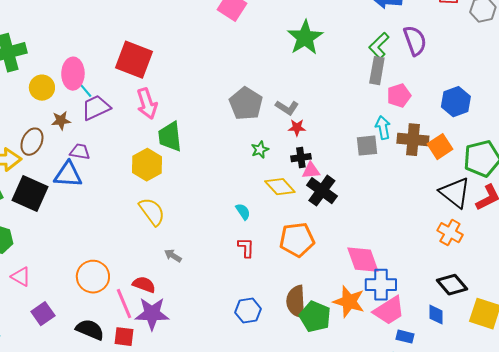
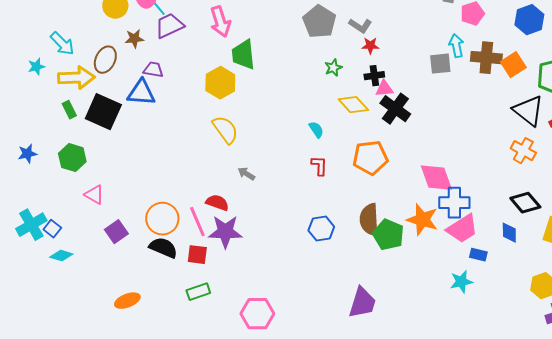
orange circle: (93, 277) -> (162, 219), moved

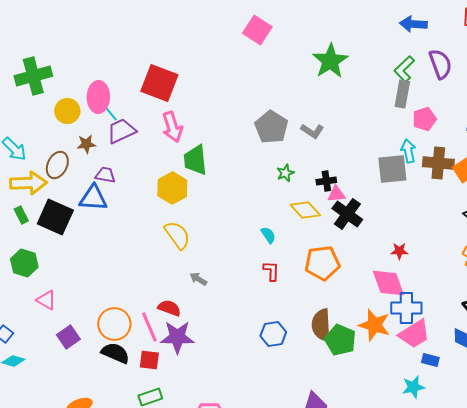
red star: (370, 46) -> (399, 251), moved
gray square: (440, 64) -> (392, 169), size x1.4

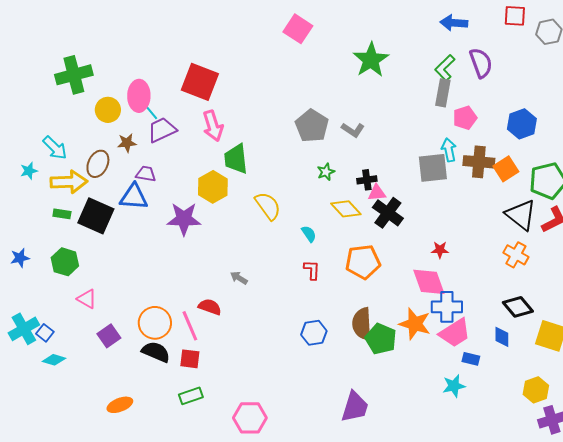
green rectangle: (21, 215) -> (62, 214), turned -54
yellow semicircle: (177, 235) -> (268, 206), moved
purple star: (177, 337) -> (184, 219), moved

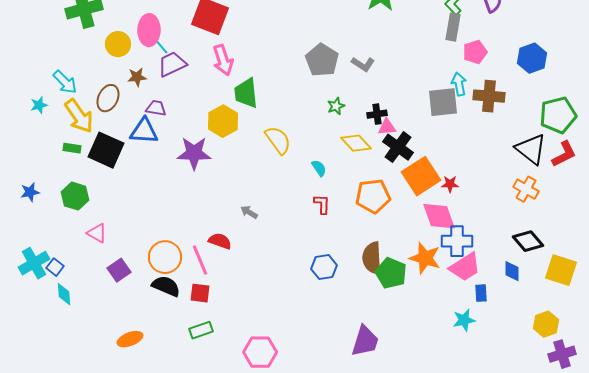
orange square: (506, 169) -> (421, 176), moved, size x1.5
yellow arrow: (69, 182) -> (79, 116), turned 57
blue rectangle: (471, 359) -> (481, 293), turned 72
cyan diamond: (54, 360) -> (64, 294), turned 70

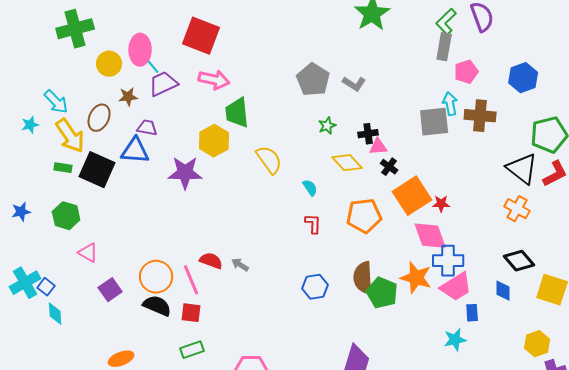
pink arrow: (223, 60) -> (214, 80), turned -60
black cross: (398, 147) -> (389, 167), size x0.6
gray arrow: (249, 212) -> (240, 265), moved

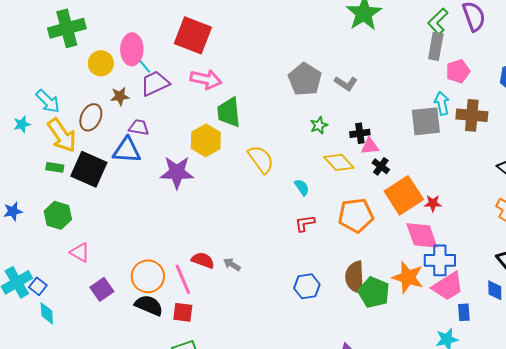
red L-shape: (313, 224) -> (305, 223), turned -100

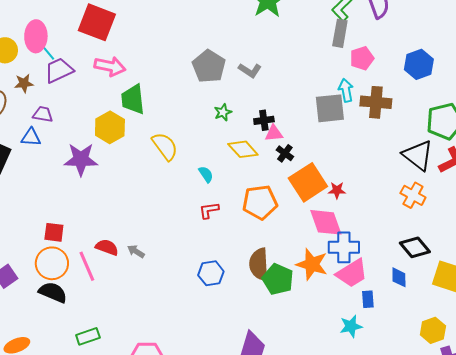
blue triangle: (127, 150) -> (31, 137), size x0.7
red square: (183, 312) -> (54, 232), moved

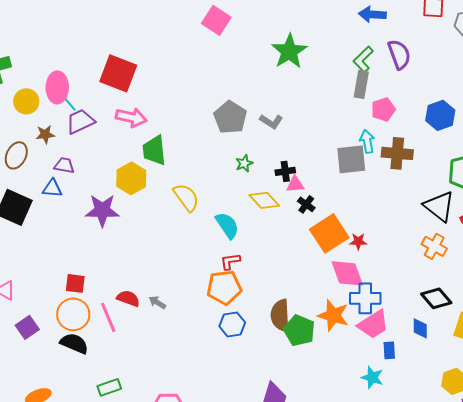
cyan semicircle: (206, 174) -> (227, 225), size x1.6
orange pentagon: (260, 202) -> (224, 287), moved
cyan star: (351, 326) -> (372, 377), turned 30

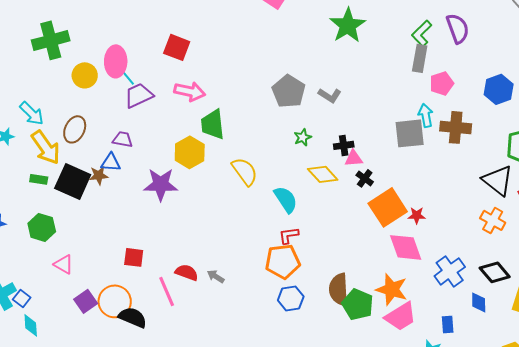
red square: (118, 73) -> (177, 47), size x0.7
brown star: (45, 134) -> (99, 175), moved
blue cross: (365, 298) -> (450, 271), moved, turned -36
orange circle: (73, 314) -> (115, 301), moved
pink trapezoid: (373, 324) -> (401, 316), moved

